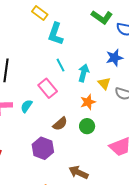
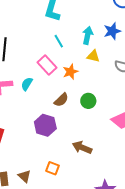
cyan arrow: (84, 73) -> (88, 35), moved
yellow triangle: (104, 83) -> (93, 56), moved, turned -32
orange star: (88, 102) -> (70, 72), moved

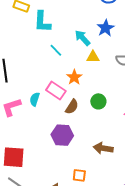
cyan arrow: (88, 35) -> (83, 38), turned -42
pink rectangle: (47, 65) -> (56, 91), moved

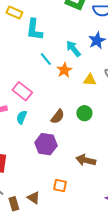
yellow triangle: (93, 57) -> (90, 80), moved
orange star: (74, 77) -> (64, 70), moved
pink rectangle: (56, 91) -> (22, 91), moved
cyan semicircle: (35, 99) -> (22, 117), moved

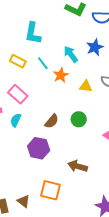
yellow rectangle: (14, 12) -> (18, 61), moved
orange square: (60, 185) -> (51, 190), size x1.5

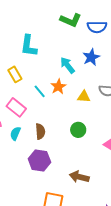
yellow rectangle: (18, 61) -> (15, 74), turned 35
cyan line: (43, 63) -> (40, 91), moved
brown semicircle: (52, 121) -> (40, 131), moved, turned -42

